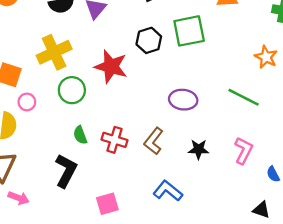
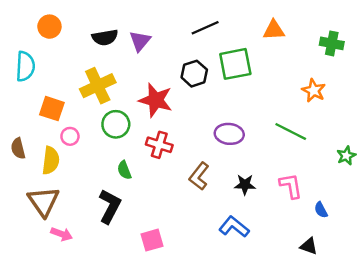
red cross: (114, 140) -> (159, 145), moved
pink L-shape: (244, 151) -> (291, 186), turned -36
blue L-shape: (168, 191) -> (234, 227), moved

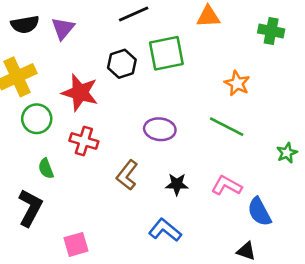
orange star: (314, 90) -> (237, 83), moved
pink L-shape: (291, 186) -> (227, 186), turned -52
blue semicircle: (321, 210) -> (259, 212), size x1.6

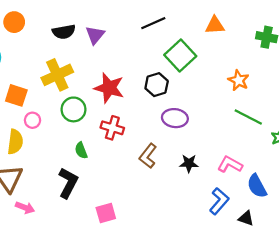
green square: (166, 53) -> (180, 56), turned -32
black hexagon: (122, 64) -> (157, 85), moved
green line: (227, 127) -> (248, 117), moved
blue L-shape: (165, 230) -> (219, 201), moved, turned 92

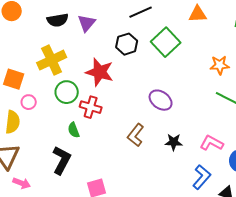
orange star: (239, 80) -> (220, 65), turned -30
black hexagon: (157, 85) -> (127, 44), moved
purple ellipse: (175, 118) -> (161, 100), turned 30
red cross: (112, 128) -> (91, 107), moved

